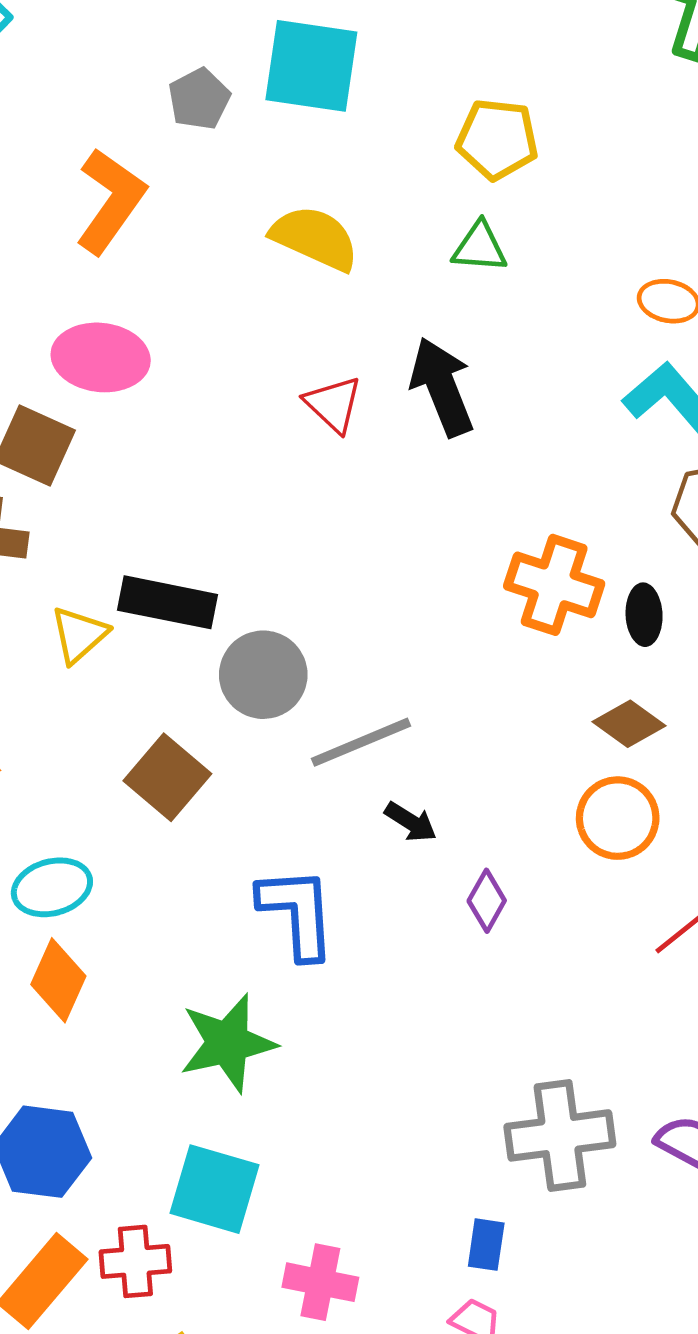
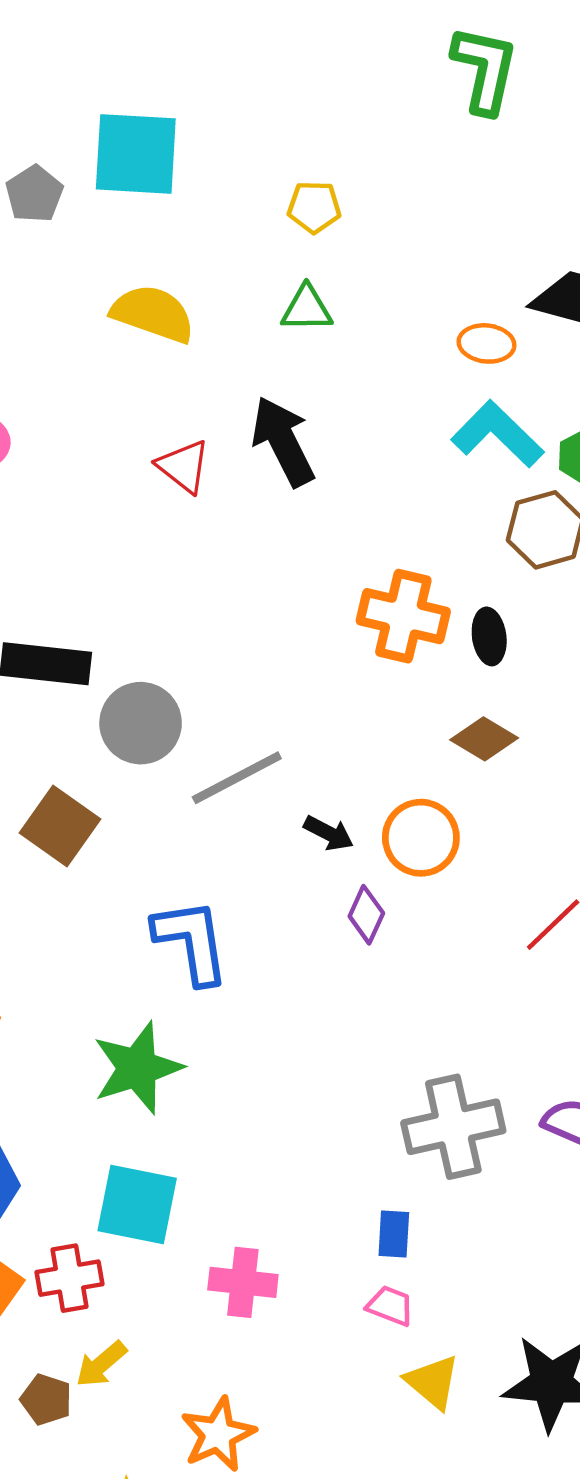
yellow pentagon: (497, 139) -> (314, 207), size x0.7
orange circle: (618, 818) -> (421, 838), moved
black arrow: (411, 822) -> (329, 833), moved

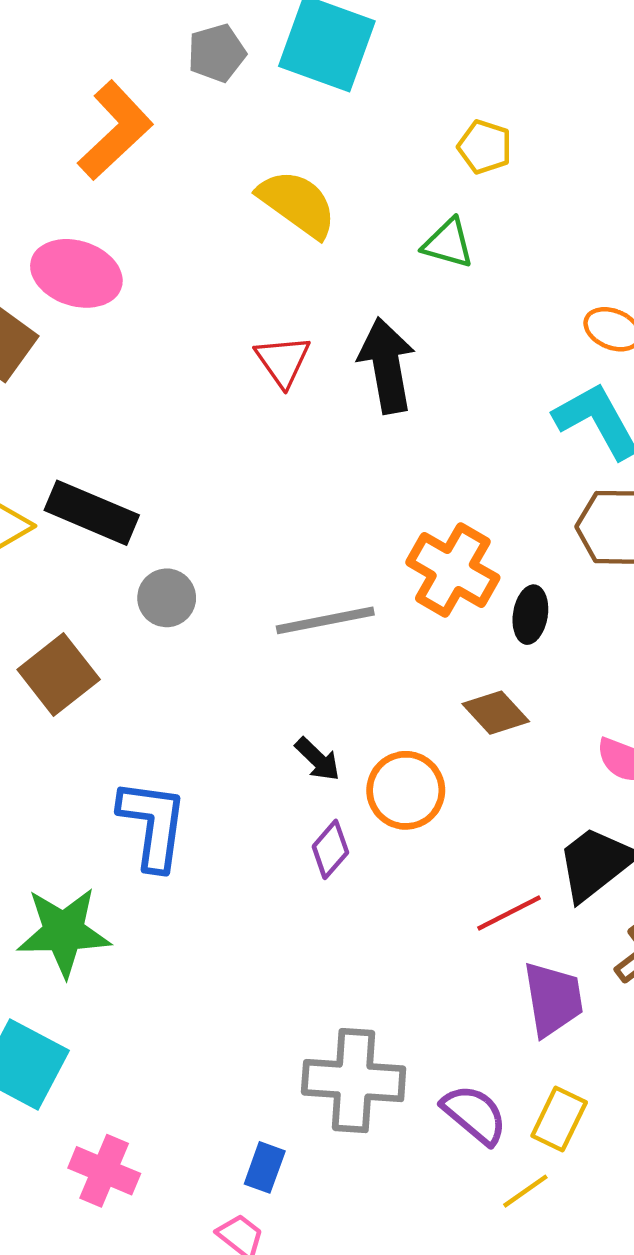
gray circle: (141, 723) -> (167, 598), size x0.7
gray line: (237, 778) -> (325, 620), moved

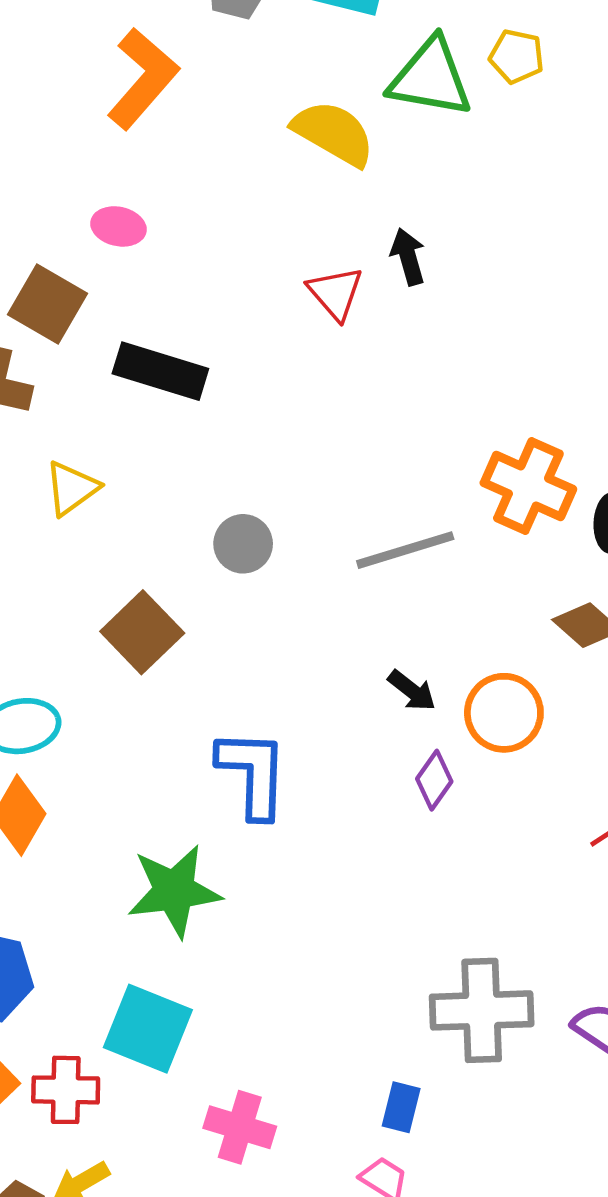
green triangle: (448, 243) -> (431, 78), moved, size x1.6
pink ellipse: (76, 273) -> (118, 226), size x0.6
black arrow: (387, 365) -> (408, 257), moved, size x0.6
black rectangle: (92, 513) -> (160, 371), moved

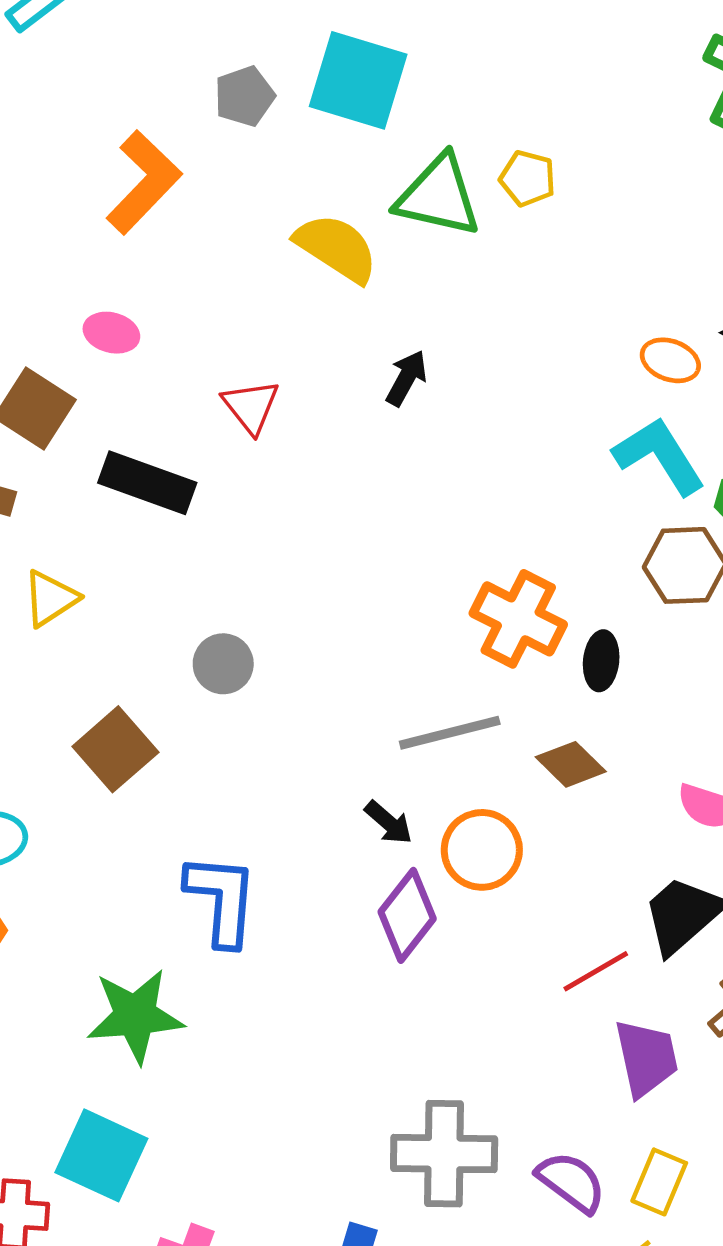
black arrow: (408, 257) -> (406, 378), turned 42
red triangle: (335, 293) -> (251, 406), moved
gray line: (405, 550) -> (450, 733), moved
purple diamond: (434, 780) -> (407, 915), size x1.5

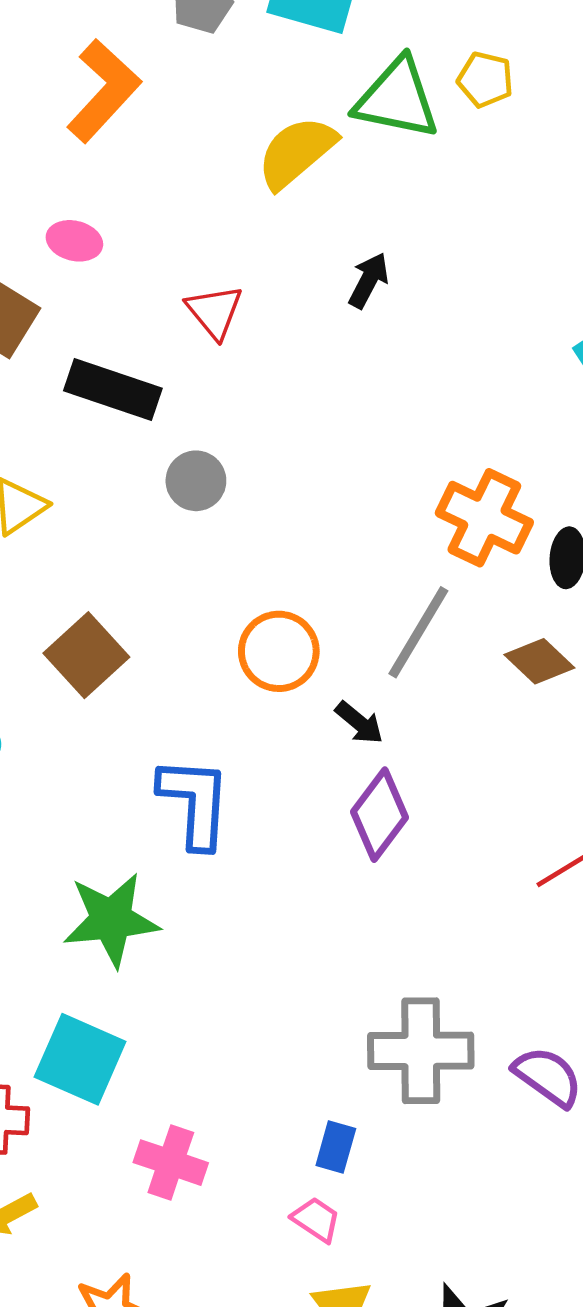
yellow semicircle: (336, 248) -> (297, 152), turned -72
gray circle: (223, 664) -> (196, 481), moved
gray line: (450, 733) -> (418, 632), turned -44
orange circle: (482, 850) -> (279, 651), moved

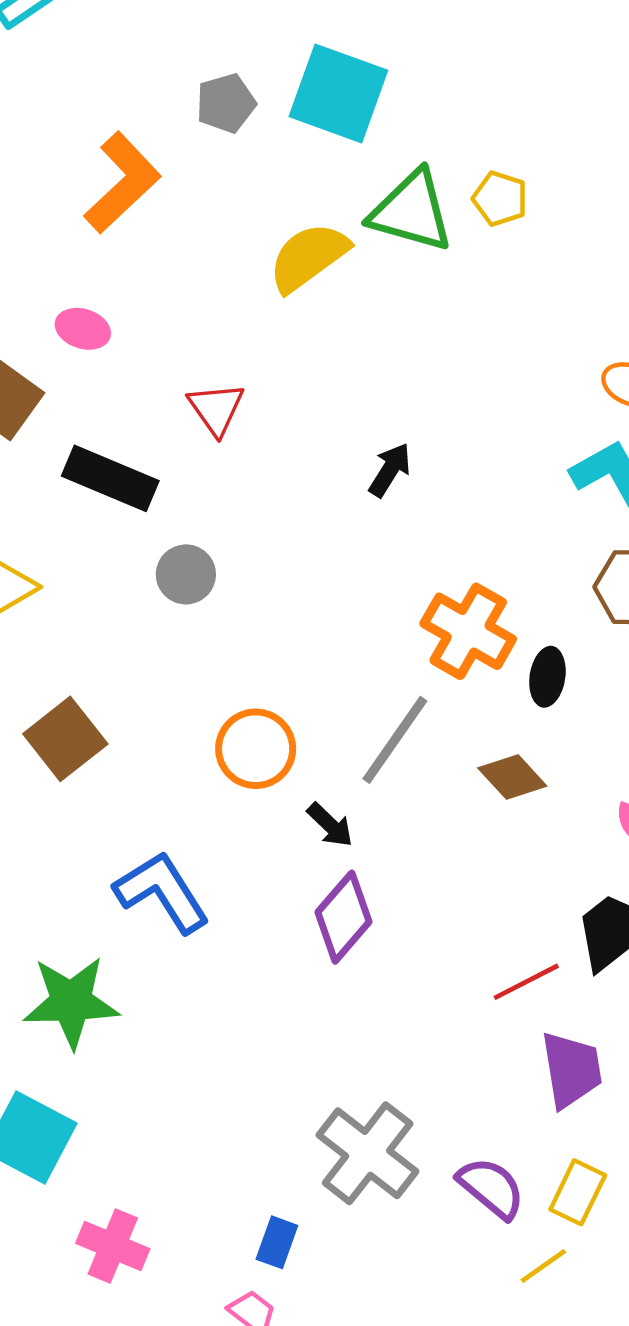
black arrow: (369, 280) -> (390, 470), moved
blue L-shape: (195, 802) -> (162, 892), turned -40
gray cross: (421, 1051) -> (368, 1153), turned 34

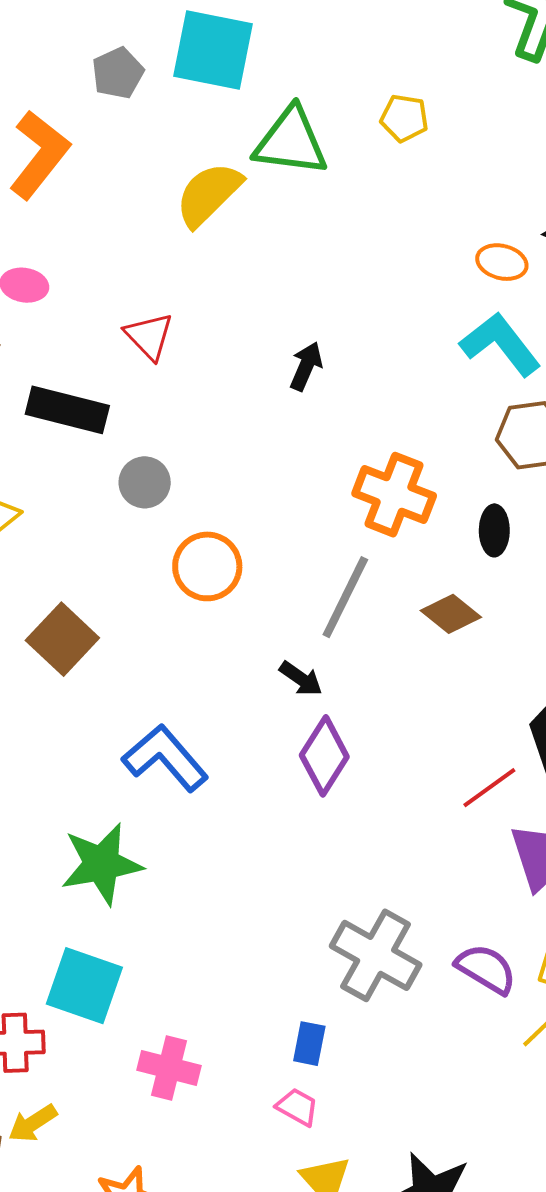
yellow pentagon: (500, 199) -> (404, 118), moved
black ellipse: (547, 677) -> (494, 530), moved
orange circle: (256, 749) -> (207, 566), moved

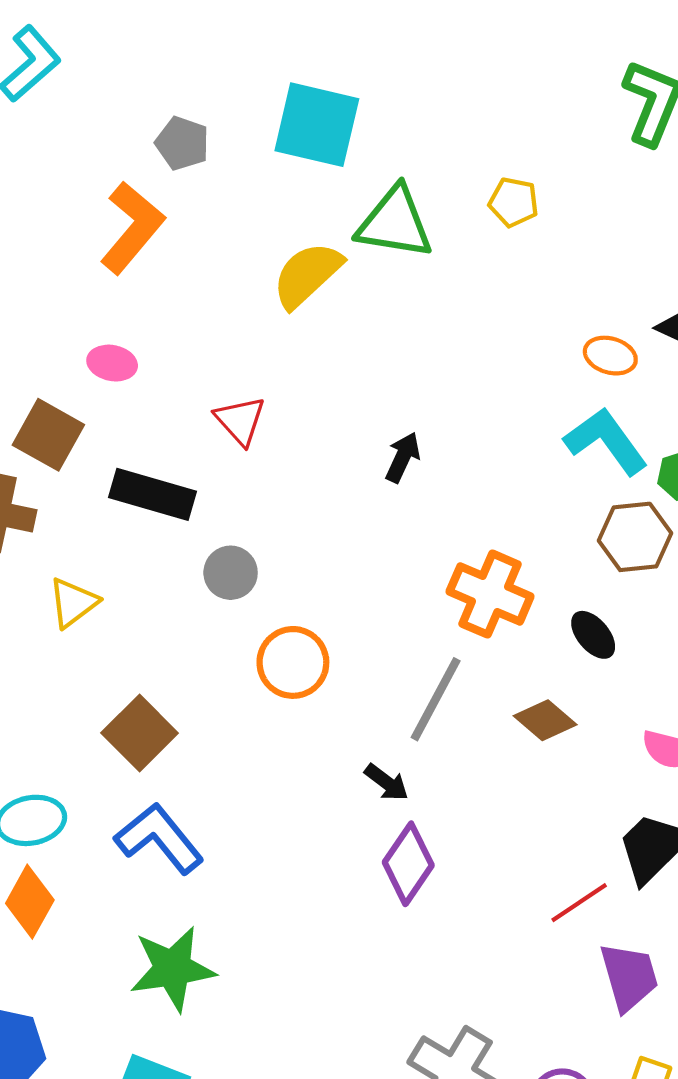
gray pentagon: (118, 73) -> (182, 143), moved, turned -30
black ellipse: (494, 530) -> (593, 635), turned -42
blue L-shape: (165, 758) -> (159, 838), moved

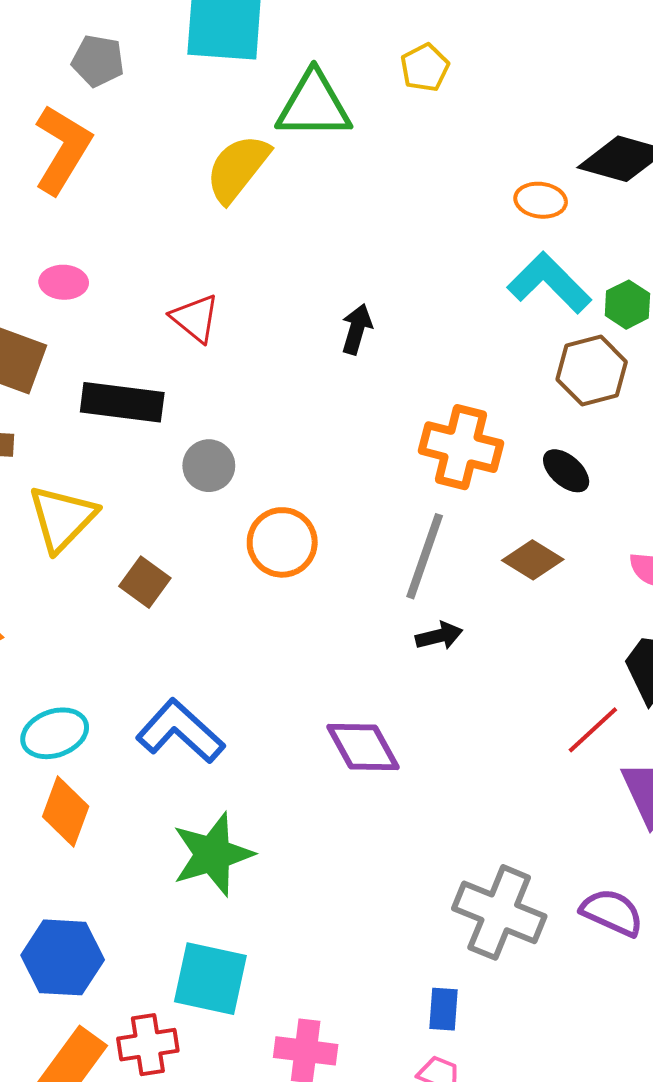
yellow pentagon: (514, 202) -> (425, 68), turned -30
yellow triangle: (73, 603) -> (62, 518), size x1.4
brown square: (140, 733) -> (145, 582), moved, size x0.7
black arrow: (387, 782) -> (439, 636), moved, turned -42
purple diamond: (408, 864) -> (363, 747), moved, turned -54

